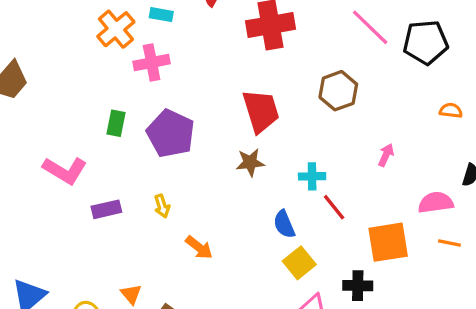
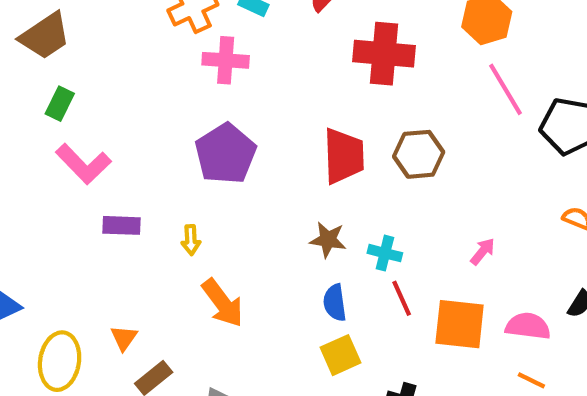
brown hexagon: (338, 91) -> (419, 154), moved
green rectangle: (116, 123) -> (60, 104), moved
brown star: (250, 162) -> (328, 240), moved
orange square: (388, 242) -> (460, 324), moved
orange arrow: (199, 247) -> (223, 303), size x1.4

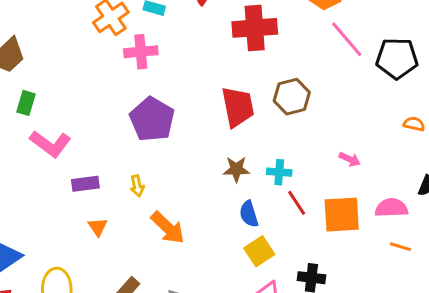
pink arrow: (483, 251) -> (350, 159), turned 85
orange triangle: (124, 338) -> (98, 227), moved

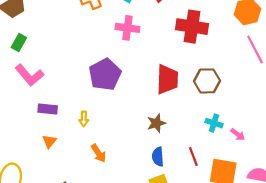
pink cross: (141, 52) -> (127, 28), moved
brown star: (236, 169) -> (156, 123), turned -30
cyan cross: (279, 172) -> (214, 123), moved
orange arrow: (168, 228) -> (99, 153), size x0.7

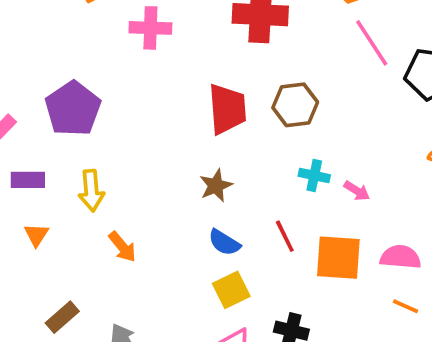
purple pentagon: (105, 74) -> (73, 109), moved
yellow arrow: (84, 119) -> (91, 191), size x1.5
blue semicircle: (158, 157) -> (224, 242), turned -48

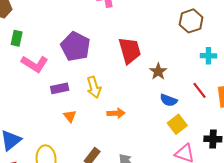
red trapezoid: (227, 109) -> (130, 50), moved
orange arrow: (122, 247) -> (116, 113), turned -42

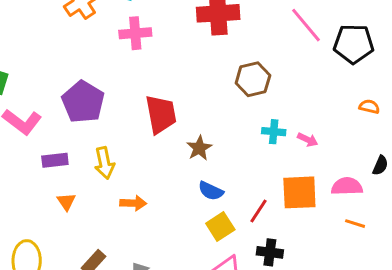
red line: (200, 90) -> (259, 211), moved, turned 66

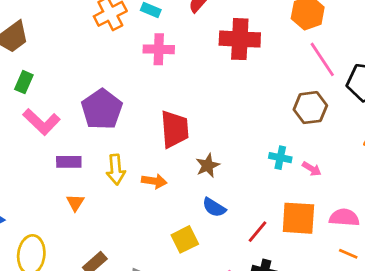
brown hexagon: (253, 79) -> (310, 108), moved
orange arrow: (133, 203) -> (154, 181), moved
yellow square: (220, 227) -> (185, 239), moved

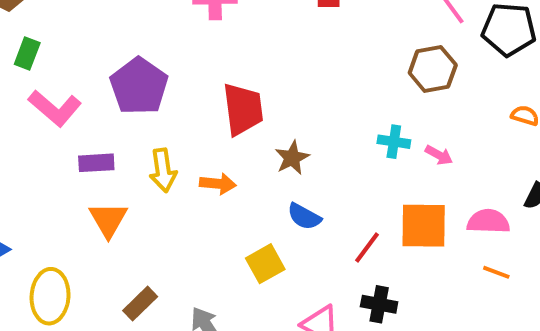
orange triangle: (75, 203) -> (108, 220), size x1.5

